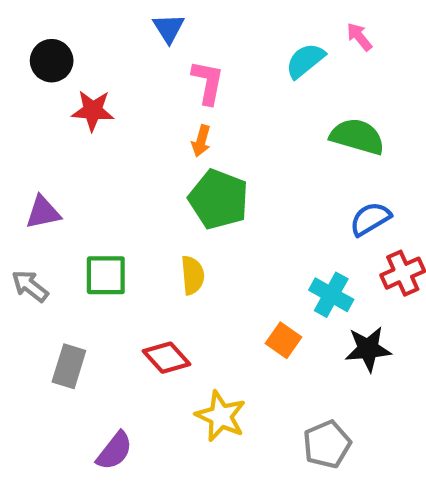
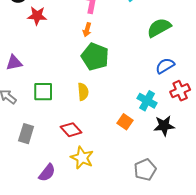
green semicircle: (357, 137) -> (159, 28), turned -45
yellow star: (221, 416) -> (82, 158), moved

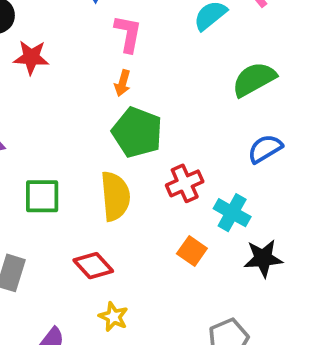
red cross: (180, 91) -> (185, 183), moved
yellow semicircle: (83, 92) -> (115, 196), size x1.5
yellow star: (82, 158) -> (113, 317), size x0.7

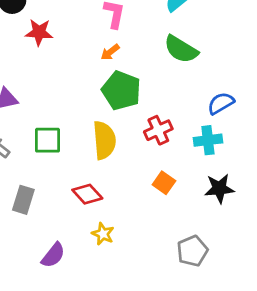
green semicircle: (254, 79) -> (181, 49), moved, turned -120
orange arrow: (123, 83) -> (110, 52), turned 36
cyan cross: (232, 213) -> (208, 140), moved, turned -36

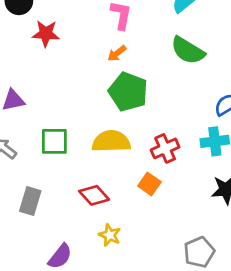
red cross: (158, 130) -> (165, 148), moved
yellow semicircle: (104, 140) -> (111, 141), turned -87
orange square: (164, 183) -> (149, 184), moved

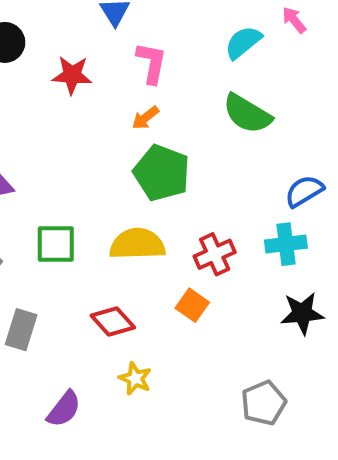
red star: (46, 34) -> (72, 75), moved

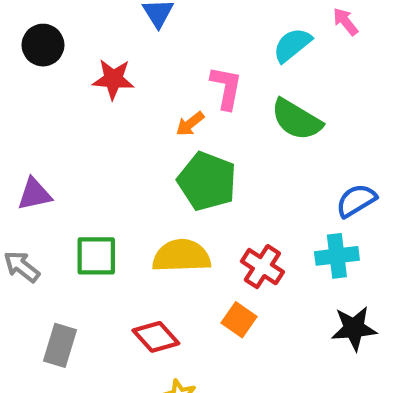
pink L-shape: (152, 63) -> (226, 88), moved
red cross: (215, 254) -> (262, 267), turned -33

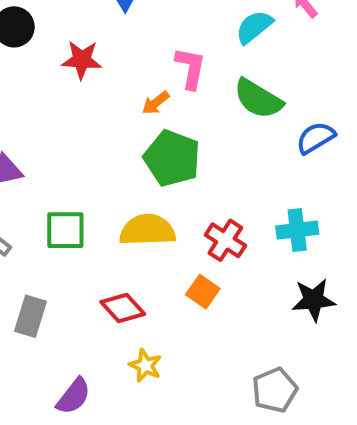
blue semicircle: (356, 201) -> (316, 138), moved

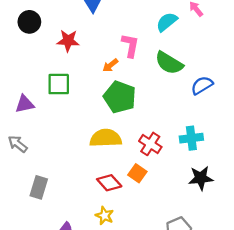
green square: (65, 230) -> (59, 84), moved
red diamond: (123, 308) -> (109, 183), moved

